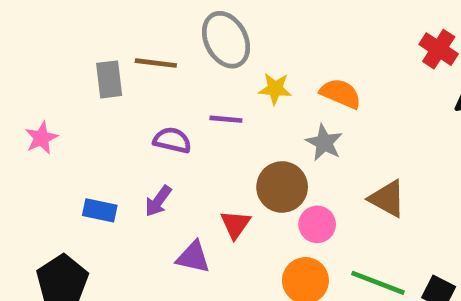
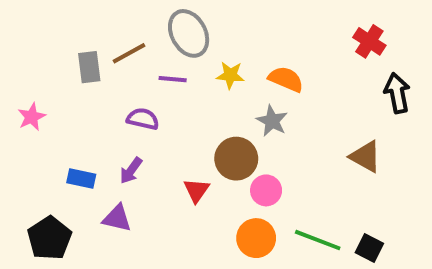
brown line: (156, 63) -> (129, 53), turned -36
purple line: (226, 119) -> (173, 79), moved
brown triangle: (387, 199) -> (365, 157), moved
purple triangle: (193, 257) -> (117, 218), moved

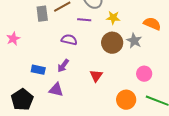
orange semicircle: (286, 79) -> (152, 24), moved
brown circle: (236, 159) -> (112, 43), moved
pink circle: (266, 190) -> (144, 74), moved

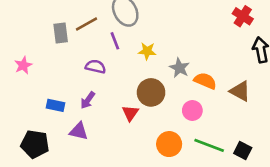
yellow star: (113, 18) -> (147, 51), moved
purple line: (84, 20) -> (115, 41), turned 64
orange semicircle: (152, 24) -> (205, 81), moved
brown circle: (112, 43) -> (151, 92), moved
black pentagon: (22, 100) -> (35, 144), turned -30

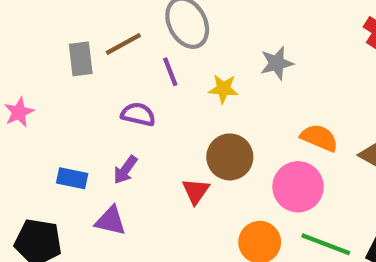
gray star: (179, 68) -> (277, 63), moved, turned 30
pink circle: (192, 110) -> (298, 187), size x1.5

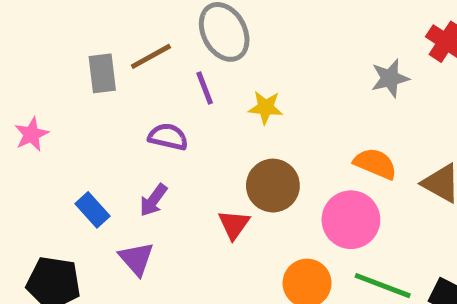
gray star: (277, 63) -> (390, 78), moved
blue rectangle: (72, 178) -> (92, 210), turned 36
purple triangle: (111, 221) -> (136, 259), turned 36

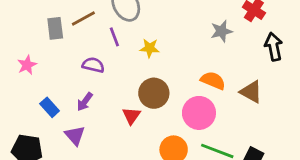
pink star: (32, 134) -> (27, 65), moved

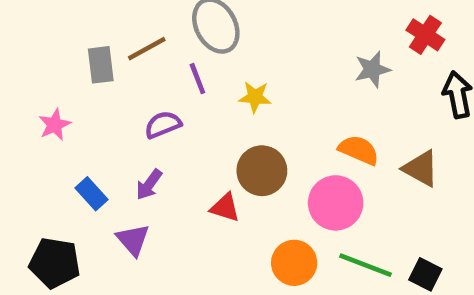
purple semicircle: (93, 65) -> (163, 125), turned -35
red triangle: (131, 116) -> (225, 208), turned -48

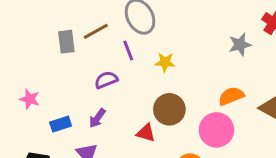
pink star: (55, 125) -> (30, 99), moved, turned -30
orange semicircle: (359, 150) -> (231, 96), turned -45
blue rectangle: (91, 194) -> (61, 124), turned -66

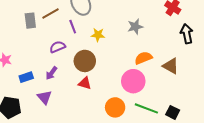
gray star: (240, 45) -> (135, 27), moved
brown circle: (169, 109) -> (85, 61), moved

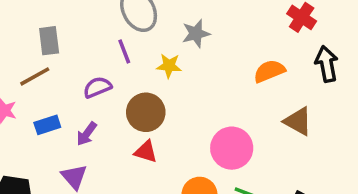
brown line: (50, 14) -> (35, 76), moved
gray star: (135, 27) -> (196, 33), moved
orange semicircle: (143, 58) -> (269, 71), moved
blue rectangle: (26, 77) -> (47, 125), moved

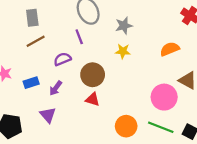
gray rectangle: (49, 41) -> (32, 18), moved
yellow star: (169, 66) -> (123, 51), moved
brown line: (35, 76) -> (36, 41), moved
pink circle: (232, 148) -> (164, 97), moved

